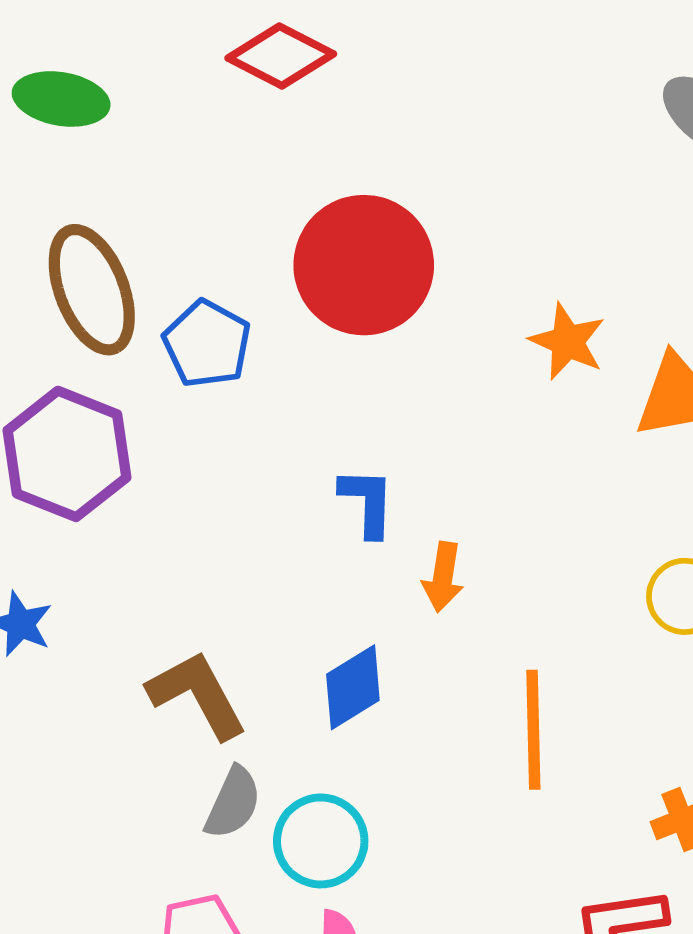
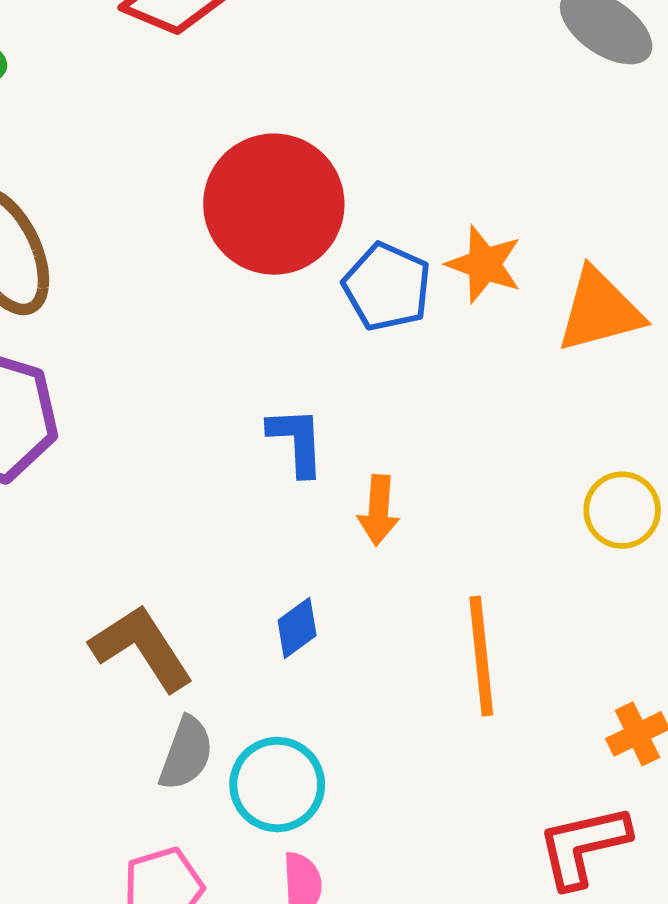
blue pentagon: (207, 344) -> (387, 287), moved
blue diamond: (353, 687) -> (297, 628), size x0.7

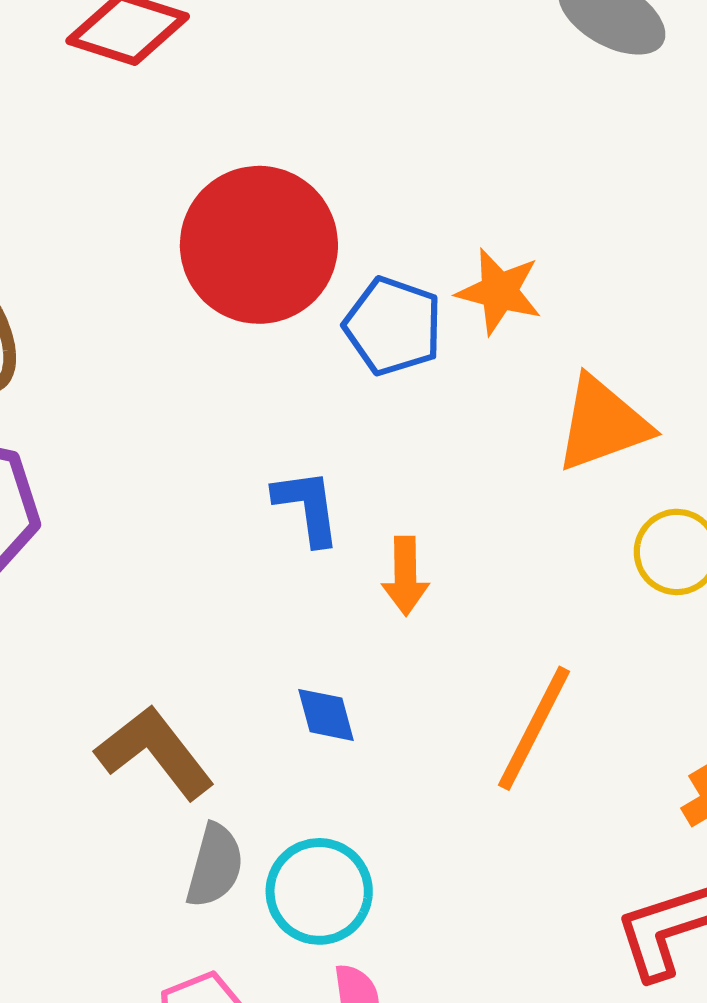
orange triangle: (600, 310) -> (602, 424), moved
blue diamond: (297, 628) -> (326, 715), turned -64
orange line: (481, 656) -> (534, 728), turned 38

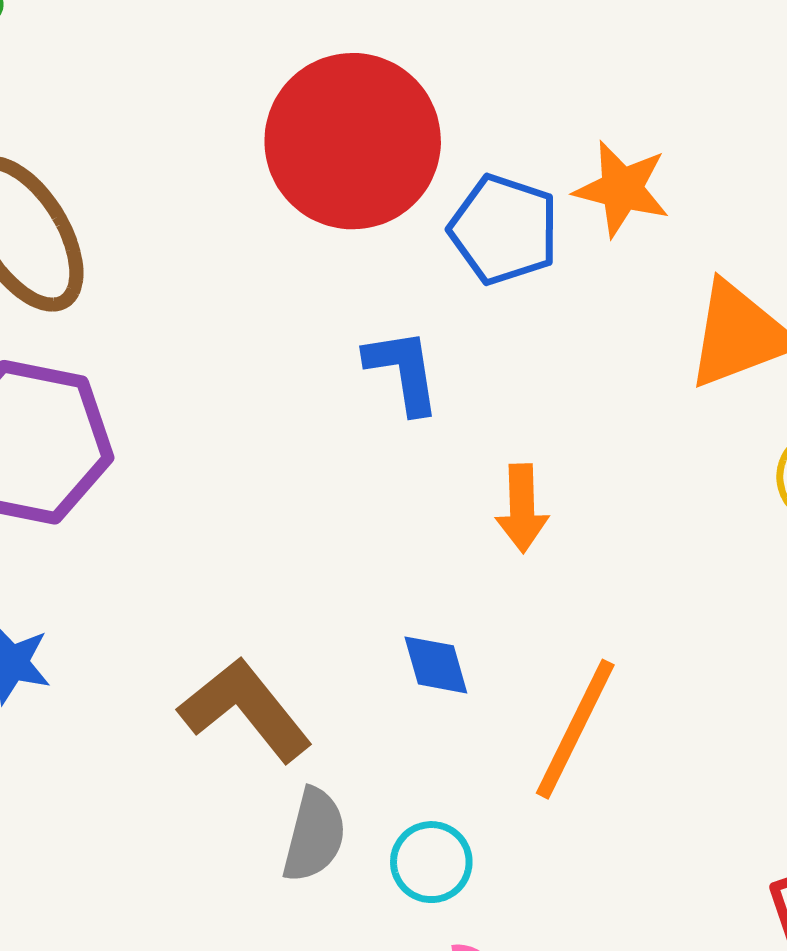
blue L-shape: (307, 507) -> (403, 371), moved
orange line: (534, 728) -> (575, 729), moved
cyan circle: (319, 891) -> (431, 862), size x0.7

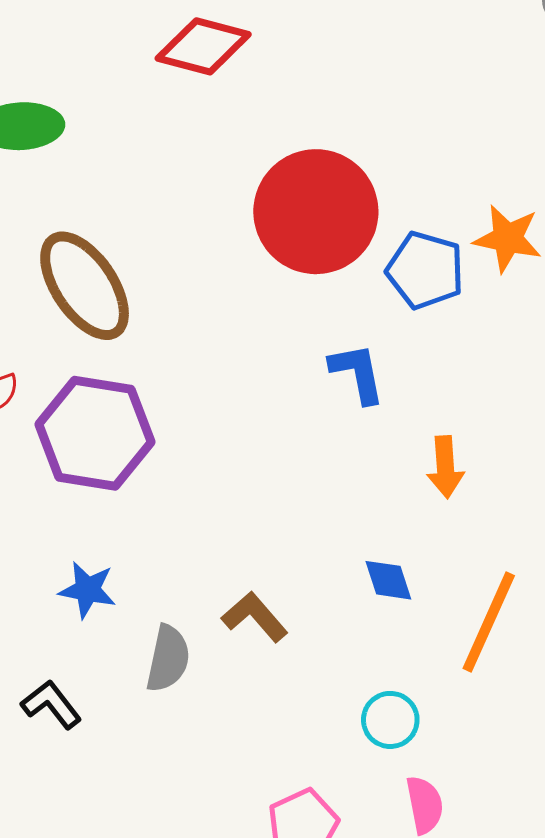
brown L-shape: (245, 710) -> (255, 617), size x0.7
gray semicircle: (314, 835) -> (168, 659), moved

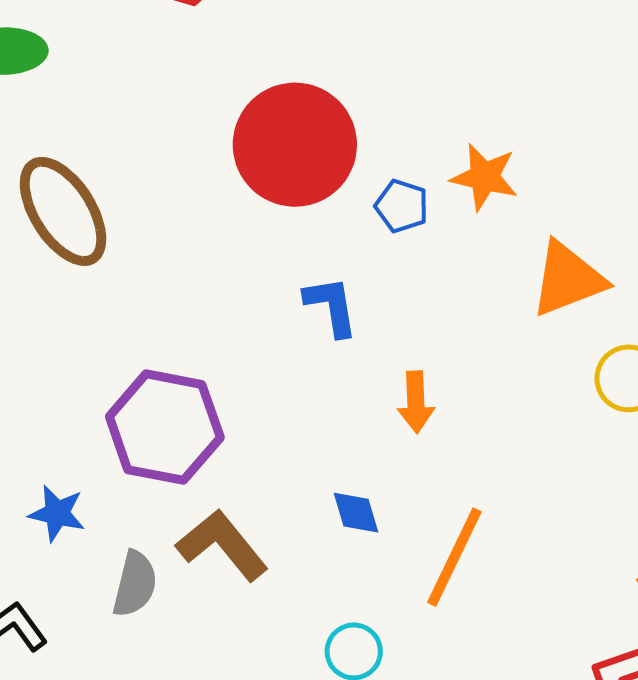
blue pentagon: (425, 270) -> (402, 206), size x0.7
purple hexagon: (95, 433) -> (165, 427), moved
brown L-shape: (255, 617) -> (222, 545), size x1.4

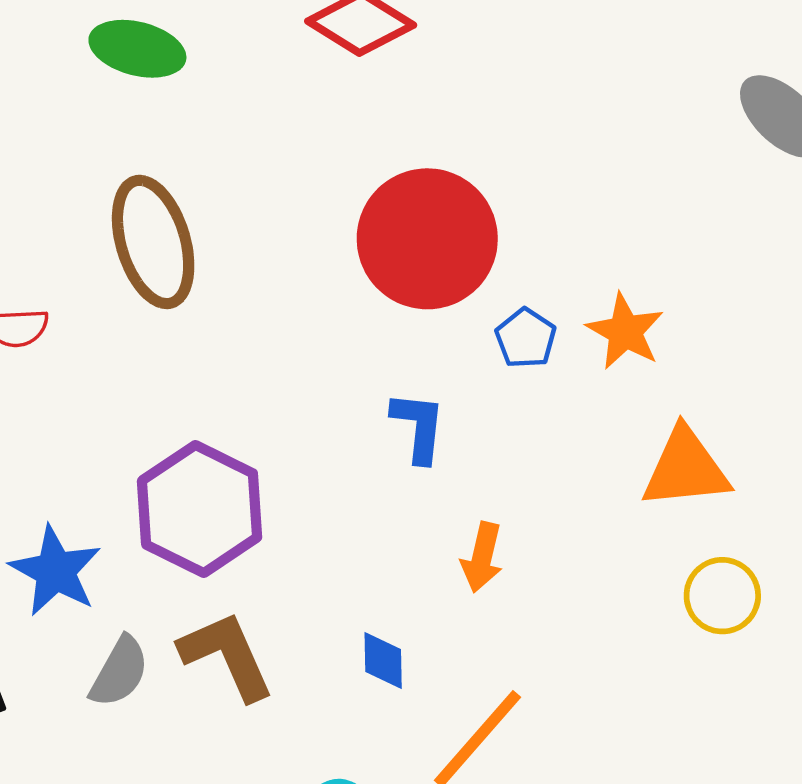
blue star: (57, 513) -> (55, 571), size x1.4

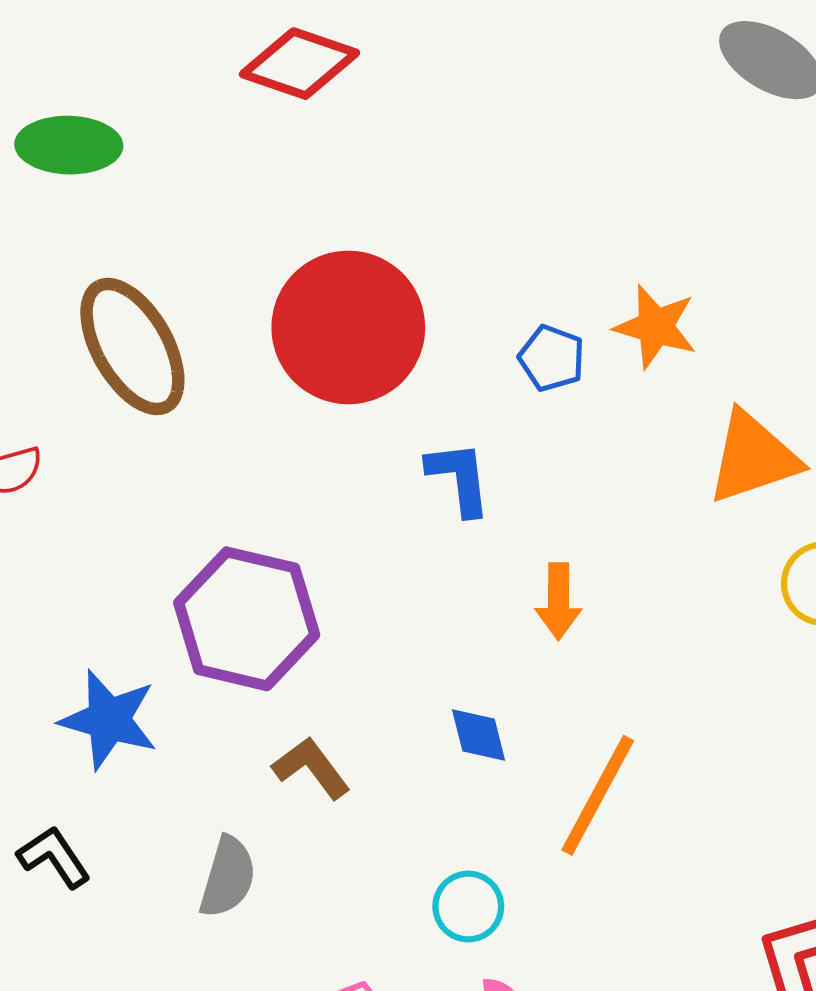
red circle: (427, 239) -> (348, 327), moved
brown L-shape: (227, 656) -> (311, 768), size x0.7
gray semicircle: (119, 672) -> (228, 877), moved

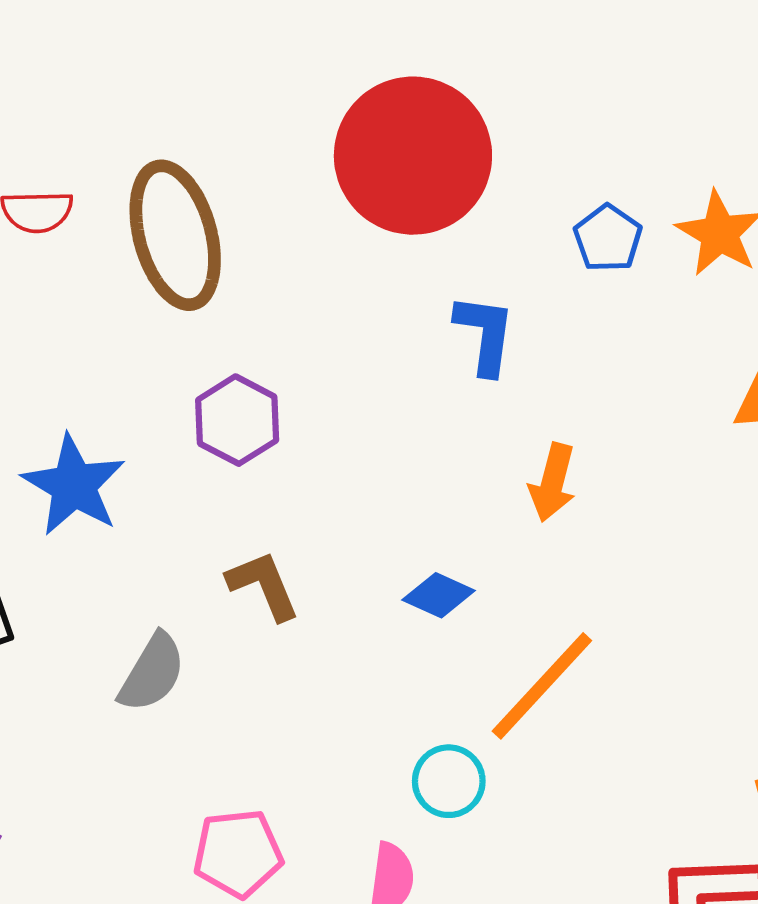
brown ellipse: (132, 347) -> (175, 235), moved
purple hexagon: (247, 619) -> (237, 420), size x0.6
blue diamond: (479, 735) -> (439, 595), turned -66
cyan circle: (468, 906) -> (449, 781), moved

